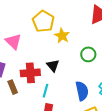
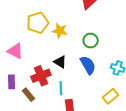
yellow pentagon: (43, 21) -> (38, 23), turned -30
blue semicircle: (82, 91) -> (88, 65), moved

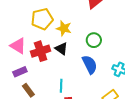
black triangle: (60, 62) -> (61, 49), moved
red cross: (41, 76) -> (41, 51), moved
purple rectangle: (12, 82) -> (20, 72), moved, turned 64

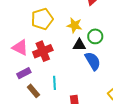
yellow star: (64, 28) -> (74, 25), moved
black triangle: (61, 49) -> (79, 45), moved, turned -32
cyan line: (61, 86) -> (55, 83), moved

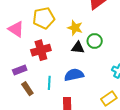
pink triangle: (20, 47) -> (16, 29), moved
blue semicircle: (93, 61) -> (74, 75), moved, turned -78

